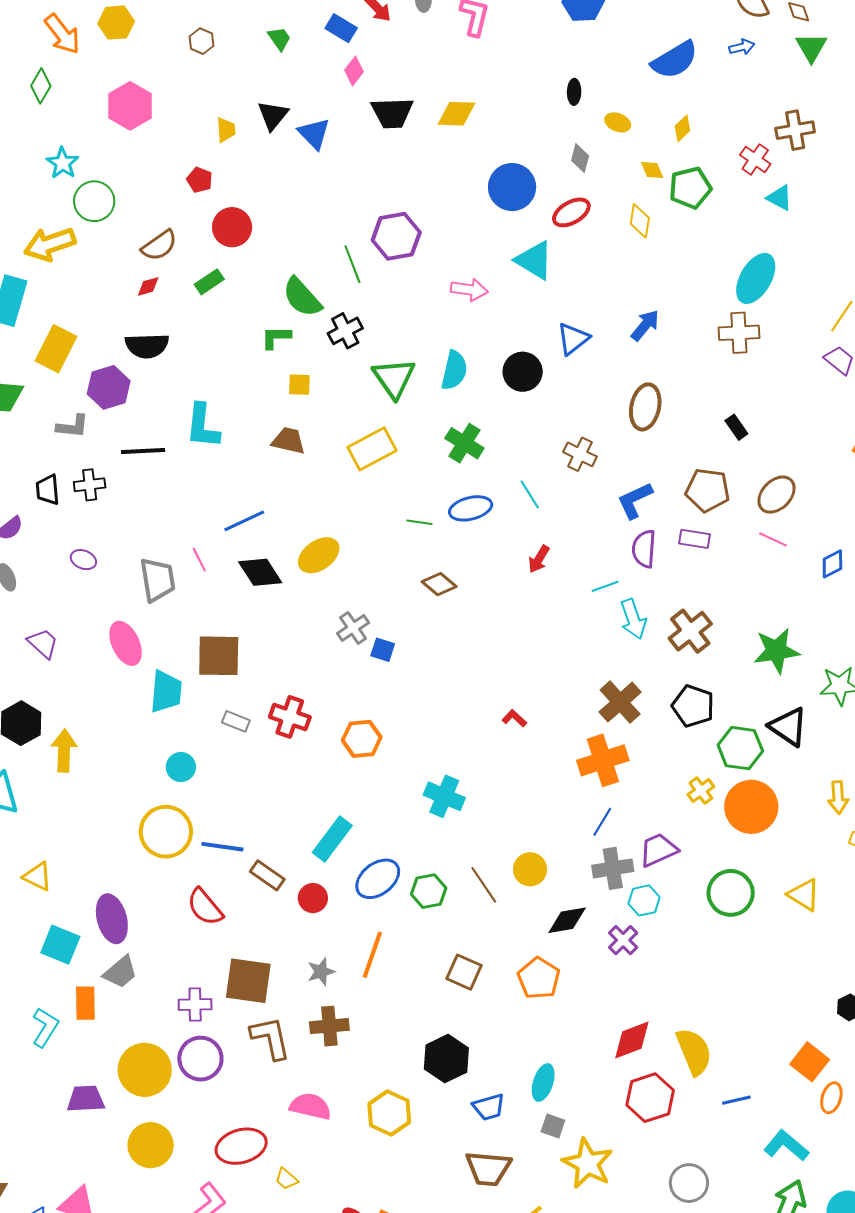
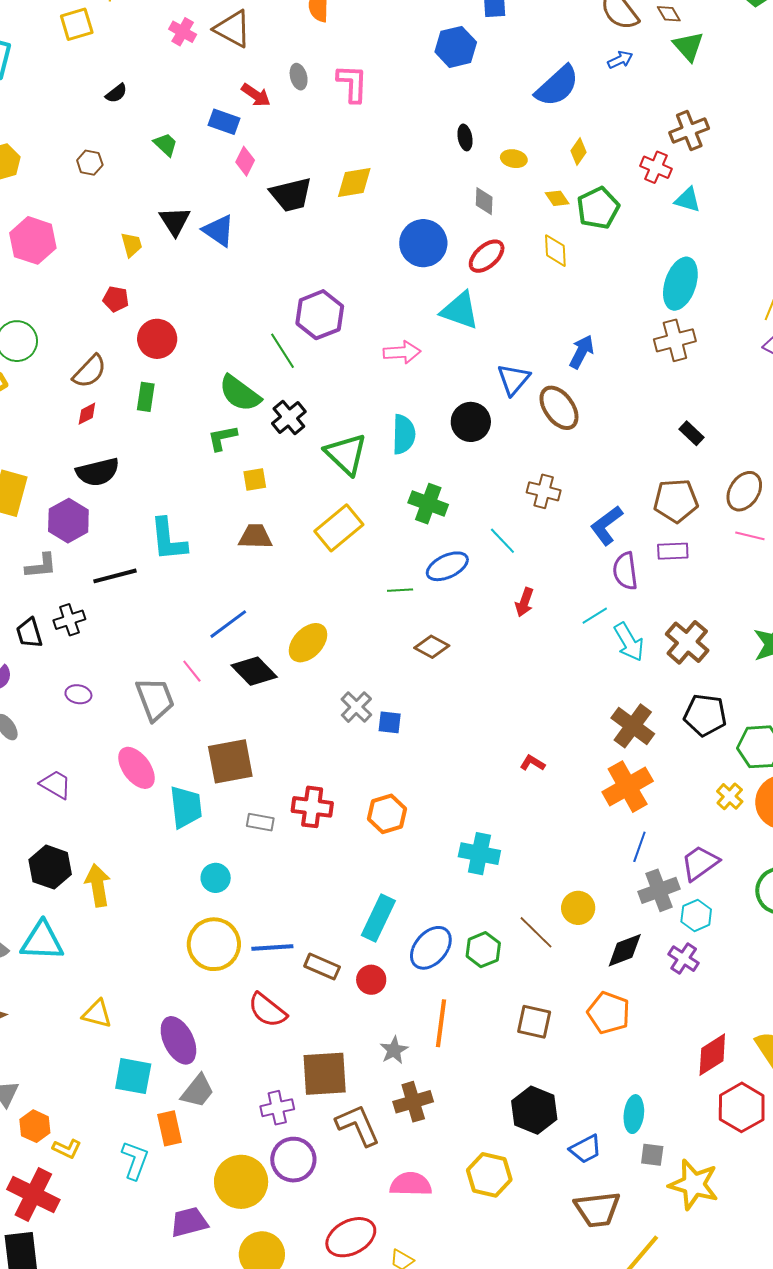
green rectangle: (209, 282) -> (146, 397), turned -36
brown ellipse: (645, 407) -> (559, 408), moved, turned -36

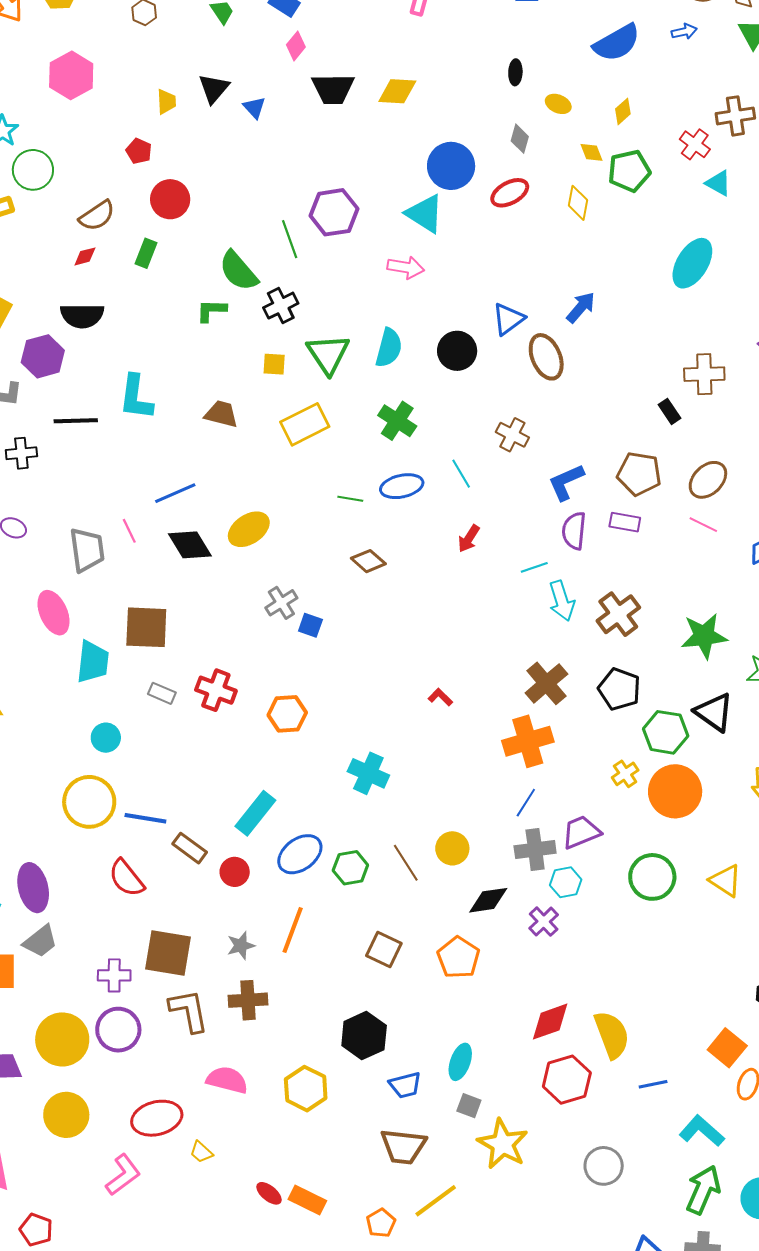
blue triangle: (219, 231) -> (254, 108), size x0.7
cyan triangle: (460, 310) -> (425, 214), moved
brown cross: (675, 340) -> (704, 374), moved
yellow square: (255, 479) -> (274, 364), moved

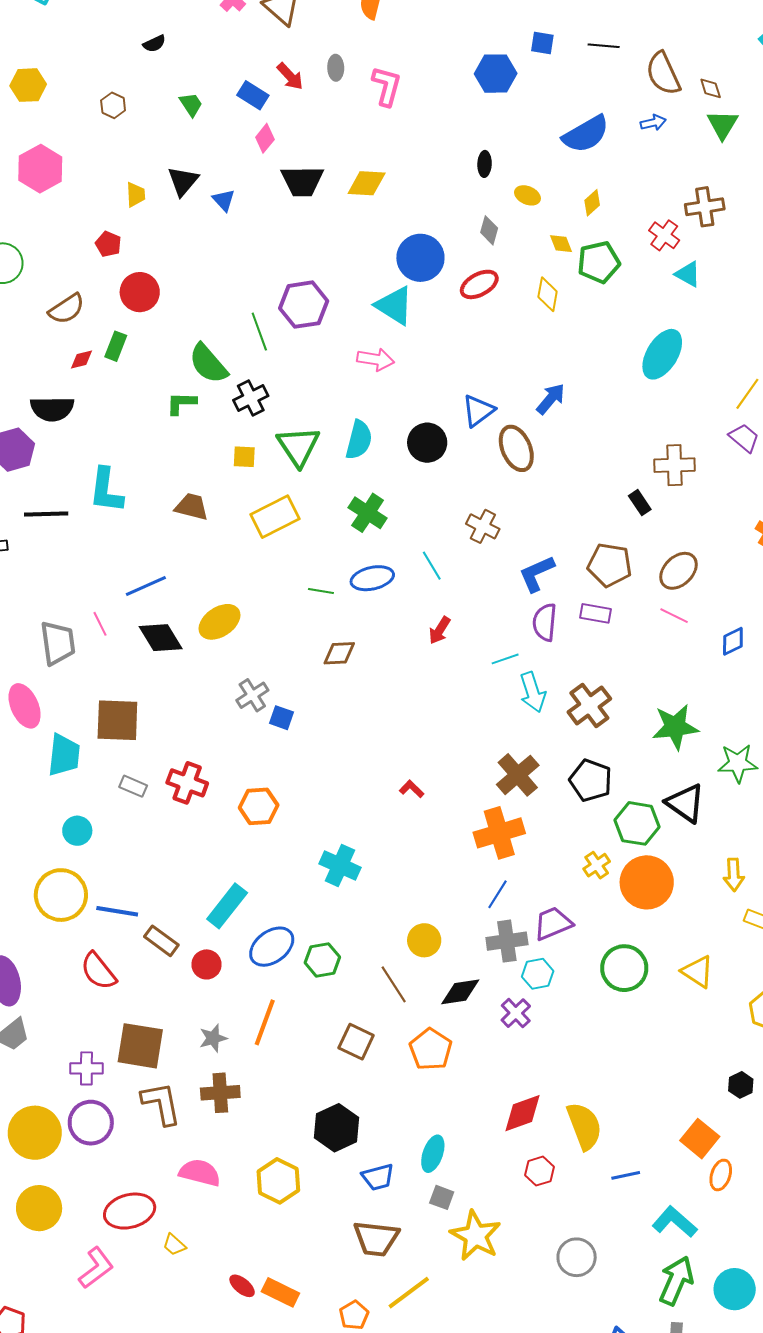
red diamond: (85, 256) -> (82, 359), moved
brown diamond: (368, 561) -> (339, 653), turned -44
brown line: (406, 863) -> (394, 984), moved
red hexagon: (567, 1080) -> (539, 1171), size x0.6

